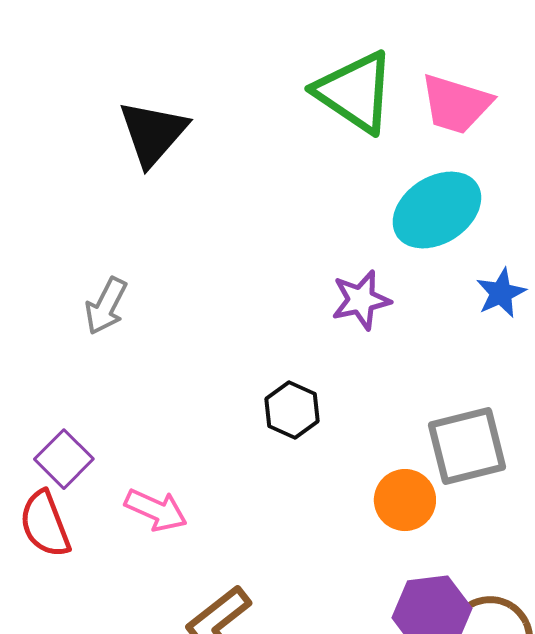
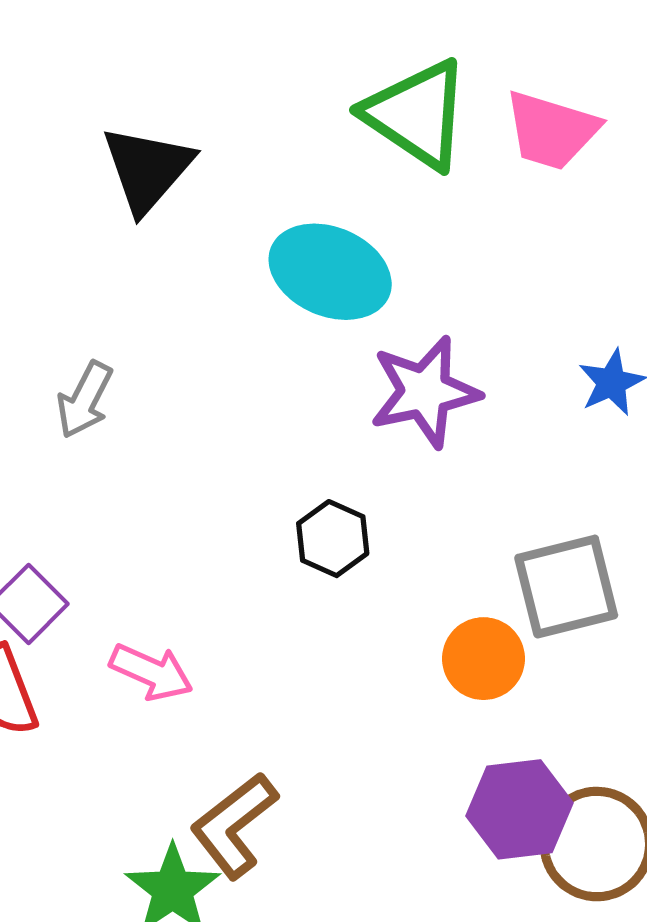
cyan ellipse: (437, 210) -> (330, 272), moved, turned 56
purple star: (361, 300) -> (425, 392), size x1.4

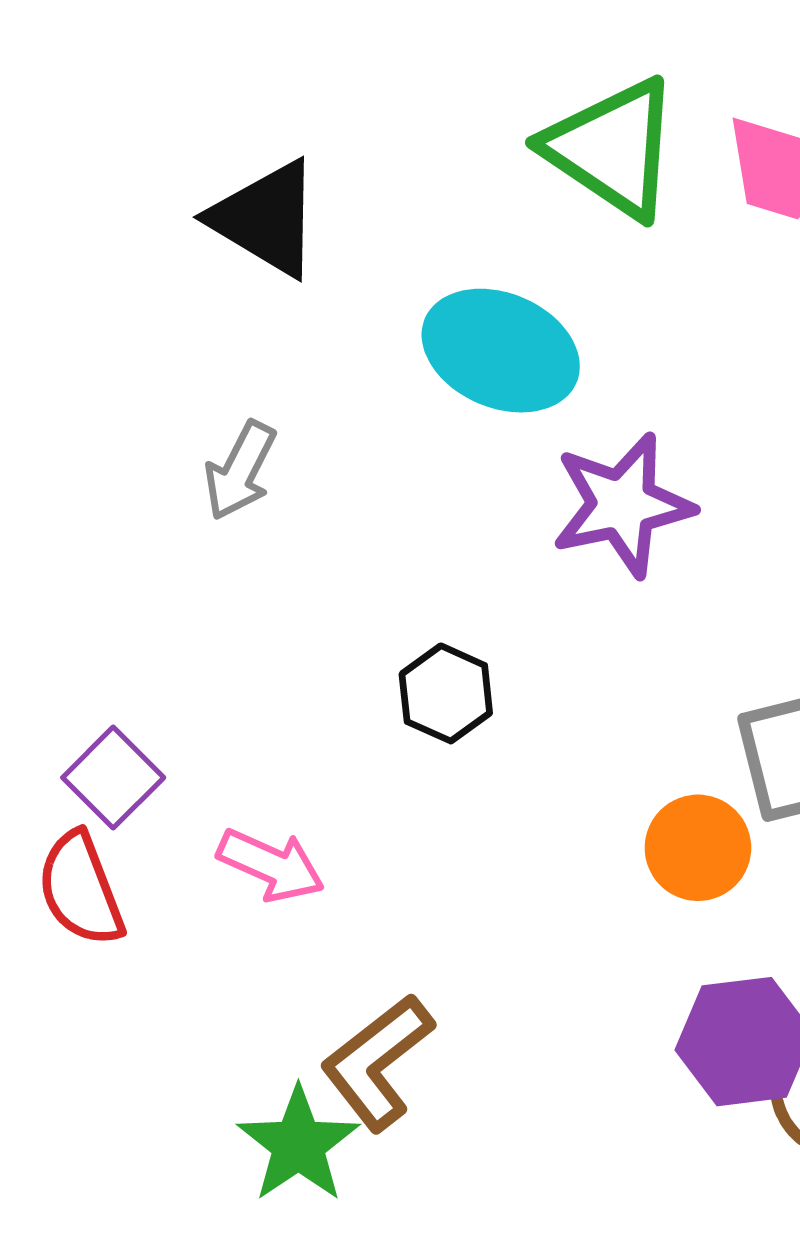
black triangle: (147, 169) -> (266, 218), turned -40
gray arrow: (85, 400) -> (240, 471), moved
black hexagon: (333, 539) -> (446, 693), moved

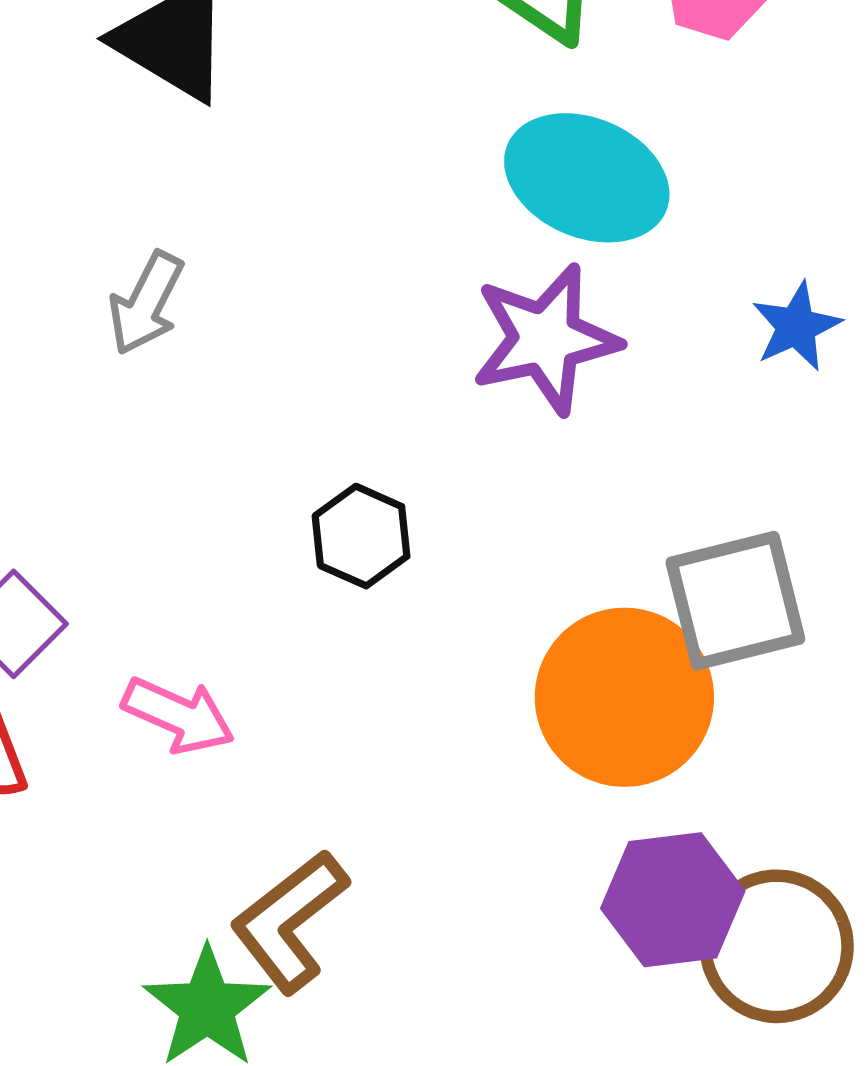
cyan ellipse: (501, 351) -> (587, 178), moved
orange circle: (698, 848) -> (624, 697), size x1.6

